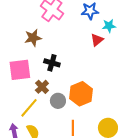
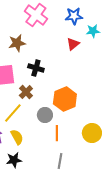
red triangle: (97, 40) -> (73, 44), moved
gray circle: (58, 101) -> (45, 115), moved

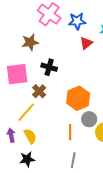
blue star: (74, 16) -> (77, 21), moved
gray circle: (45, 115) -> (89, 119), moved

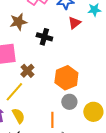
black cross: (49, 67) -> (44, 37), moved
gray circle: (89, 119) -> (69, 102), moved
orange line: (70, 132) -> (52, 120), moved

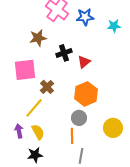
red triangle: (74, 23) -> (84, 62), moved
black cross: (44, 37) -> (64, 53), turned -35
gray circle: (69, 102) -> (79, 118), moved

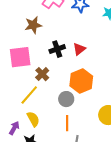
black cross: (64, 53) -> (57, 49), moved
gray circle: (79, 118) -> (66, 99), moved
purple arrow: (19, 131) -> (14, 128), moved, turned 40

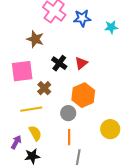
brown star: (33, 25) -> (35, 39), turned 30
black cross: (57, 49) -> (59, 63), turned -35
yellow line: (29, 95) -> (31, 109), turned 40

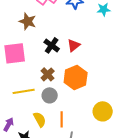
brown cross: (44, 88) -> (48, 74), moved
gray circle: (68, 113) -> (50, 95), moved
yellow semicircle: (35, 133) -> (40, 119), moved

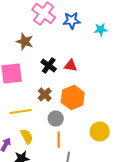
red triangle: (74, 45) -> (71, 66), turned 48
gray circle: (50, 95) -> (56, 118), moved
yellow semicircle: (40, 119) -> (27, 136), moved

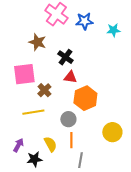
black cross: (49, 66) -> (65, 57), moved
red triangle: (71, 66) -> (70, 77), moved
brown cross: (45, 94) -> (44, 90), moved
yellow semicircle: (27, 136) -> (50, 144), moved

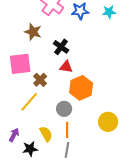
cyan star: (113, 30) -> (109, 12), moved
yellow line: (33, 112) -> (29, 102), turned -40
gray line: (80, 160) -> (67, 150), moved

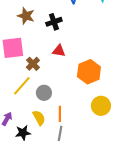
black cross: (61, 47) -> (54, 22), moved, turned 35
orange hexagon: (81, 88) -> (89, 72), moved
gray circle: (64, 109) -> (44, 93), moved

